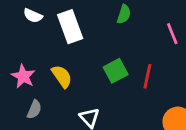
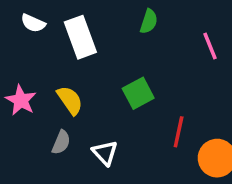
red line: (147, 76) -> (179, 132), moved
gray semicircle: (34, 109) -> (61, 142), moved

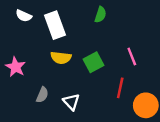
pink line: (210, 46) -> (132, 56), moved
yellow semicircle: (70, 100) -> (61, 58), moved, turned 132

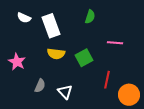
pink line: (132, 56) -> (115, 43), moved, turned -63

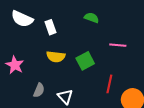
green semicircle: (90, 17) -> (92, 18), turned -88
white semicircle: (24, 18) -> (22, 19), size x1.5
white rectangle: (51, 26) -> (51, 27), size x0.6

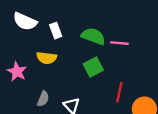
green semicircle: (92, 18) -> (93, 36), moved, size x1.5
pink line: (118, 45) -> (119, 43), moved
yellow semicircle: (56, 57) -> (47, 58), moved

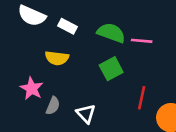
white rectangle: (56, 31) -> (67, 26), turned -42
pink star: (17, 72) -> (32, 88), moved

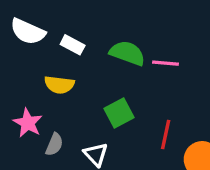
green square: (111, 69) -> (119, 113), moved

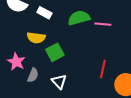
green semicircle: (127, 53) -> (79, 18), turned -35
green square: (119, 113) -> (55, 52), moved

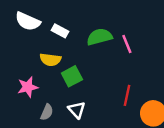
pink line: (103, 24) -> (127, 44), turned 63
pink star: (16, 62) -> (28, 87), turned 30
gray semicircle: (33, 75) -> (47, 112), moved

